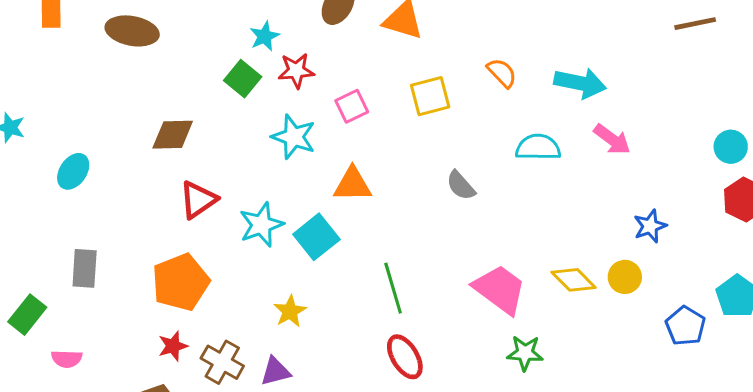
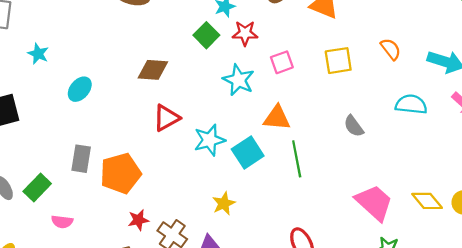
orange pentagon: (181, 282) -> (120, 173), moved
green line: (393, 288) -> (297, 159), moved

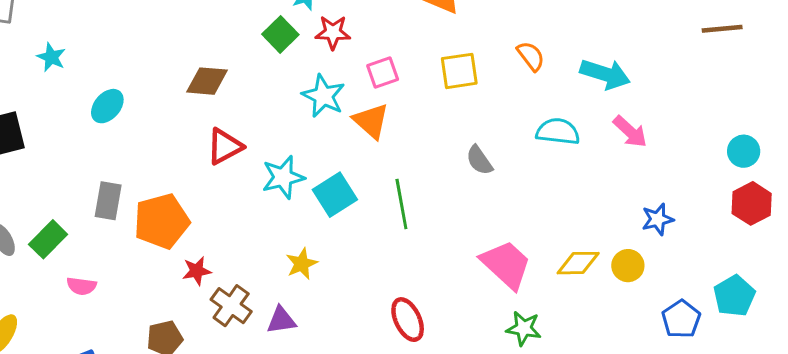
orange triangle: (277, 118) -> (371, 121), moved, turned 36
yellow diamond: (427, 201) -> (578, 263), turned -52
red star: (138, 220) -> (197, 271), moved

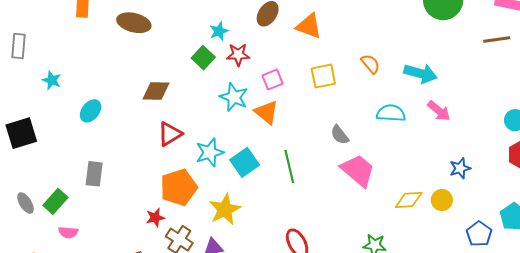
orange pentagon: (162, 221) -> (179, 187), moved
yellow star: (302, 264) -> (225, 209), size x1.5
pink trapezoid: (506, 264) -> (358, 170), moved
pink semicircle: (81, 286) -> (68, 232), moved

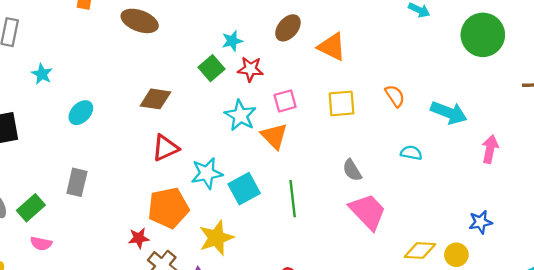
pink arrow: (439, 111) -> (490, 149), moved, turned -125
cyan semicircle: (391, 113) -> (411, 153), size x0.7

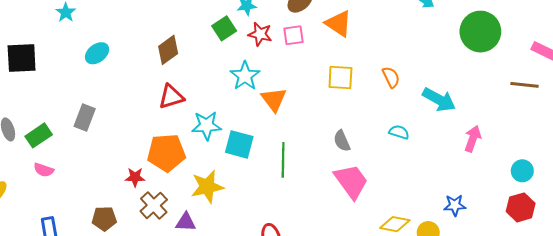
brown diamond: (155, 99) -> (168, 50), turned -52
pink square: (285, 101) -> (294, 35), moved
cyan square: (244, 189) -> (239, 144), turned 36

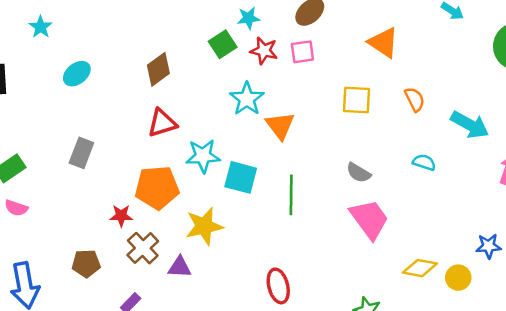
orange triangle: (339, 24) -> (384, 43), moved
gray rectangle: (85, 118) -> (81, 153), moved
gray semicircle: (342, 141) -> (359, 173), turned -35

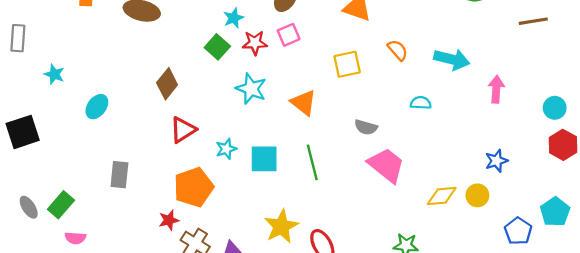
orange triangle: (280, 126) -> (304, 103), moved
cyan star: (203, 156) -> (226, 149), size x0.7
yellow star: (204, 226) -> (281, 226), moved

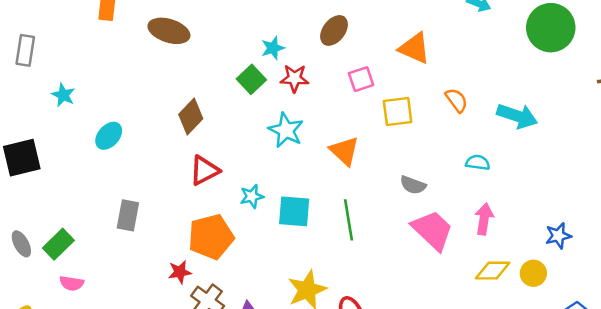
pink square: (289, 35) -> (361, 79), moved
pink arrow: (496, 89) -> (484, 219), moved

